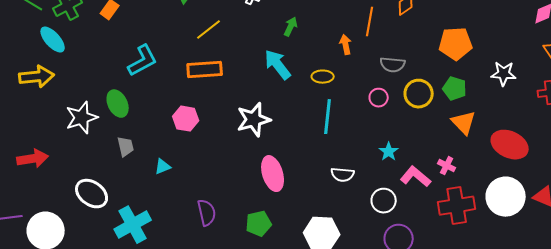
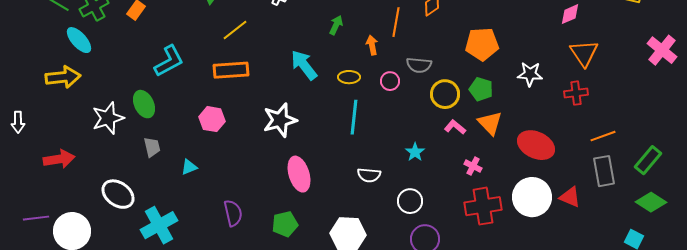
green arrow: (291, 27) -> (336, 25), moved
pink circle: (379, 98) -> (390, 81), moved
pink L-shape: (416, 177) -> (455, 127), moved, size x0.7

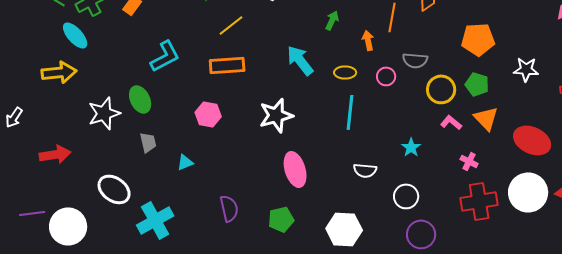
white arrow: (18, 122) -> (14, 117), turned 35

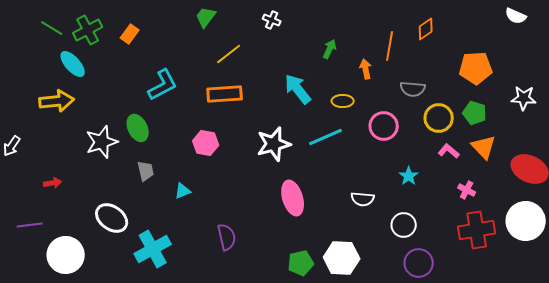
pink circle: (386, 76) -> (384, 126), moved, size x1.5
cyan line: (350, 112) -> (326, 137), moved, turned 60
red arrow: (55, 154) -> (53, 183), size x0.6
purple line: (32, 213) -> (30, 225), moved
green pentagon: (281, 219) -> (301, 263), moved

